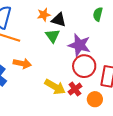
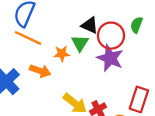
orange star: (44, 15) -> (62, 54), moved
red circle: (84, 66) -> (111, 36), moved

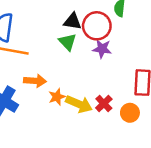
orange star: (62, 54) -> (57, 97), moved
purple star: (110, 58) -> (102, 49), size x0.7

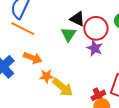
red cross: (104, 103) -> (98, 95), moved

